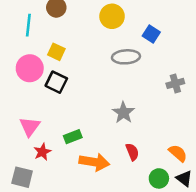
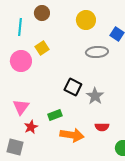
yellow square: (56, 52) -> (42, 48), turned 32
black square: (56, 82) -> (73, 87), moved
red semicircle: (132, 152) -> (102, 127), turned 112

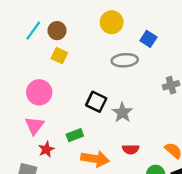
brown circle: (42, 13) -> (57, 31), moved
cyan line: (20, 27) -> (33, 31), turned 30
yellow square: (42, 48) -> (59, 56), turned -32
pink circle: (21, 61) -> (39, 92), moved

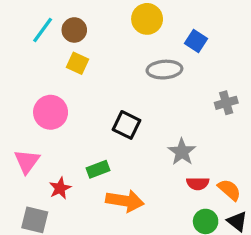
gray star: (122, 113) -> (182, 152), moved
pink triangle: (34, 126) -> (27, 161), moved
red semicircle: (131, 149) -> (198, 183), moved

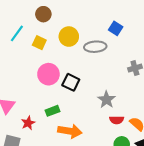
yellow circle: (147, 19) -> (69, 37), moved
cyan line: (43, 30) -> (17, 33), moved
brown circle: (74, 30) -> (43, 14), moved
pink circle: (51, 112) -> (48, 74), moved

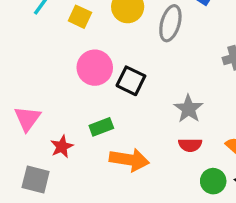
gray ellipse: (95, 47) -> (170, 23), turned -70
red semicircle: (117, 120) -> (190, 145), moved

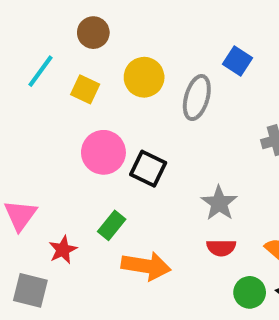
green rectangle: (101, 127) -> (112, 225), turned -30

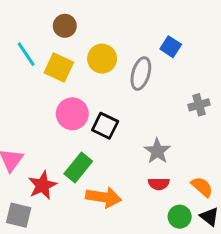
cyan line: (41, 71) -> (26, 54), turned -70
yellow square: (85, 89) -> (59, 68), size x1.4
green rectangle: (112, 225) -> (78, 167), size x1.4
red star: (63, 250) -> (42, 185), size x1.4

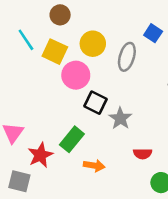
pink circle: (72, 114) -> (76, 75), moved
gray star: (157, 151) -> (120, 118), moved
orange arrow: (104, 197) -> (94, 166), size x0.7

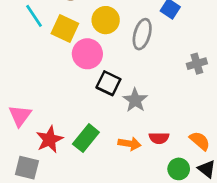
green rectangle: (72, 139) -> (86, 138), moved
orange arrow: (94, 166) -> (130, 144), moved

